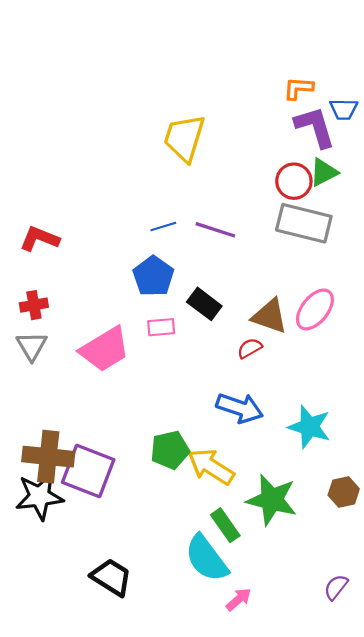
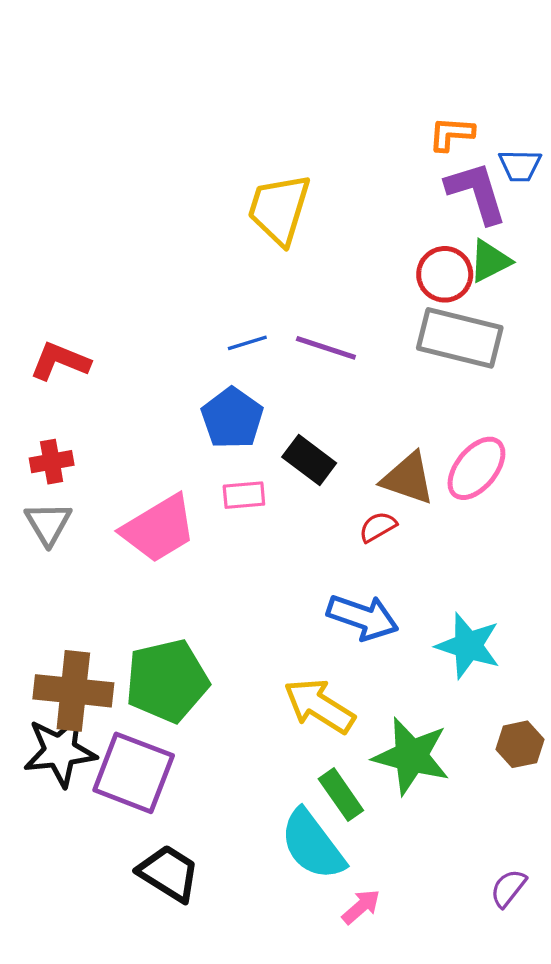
green pentagon: (170, 450) -> (167, 681), moved, size x1.4
purple square: (88, 471) -> (134, 773), moved

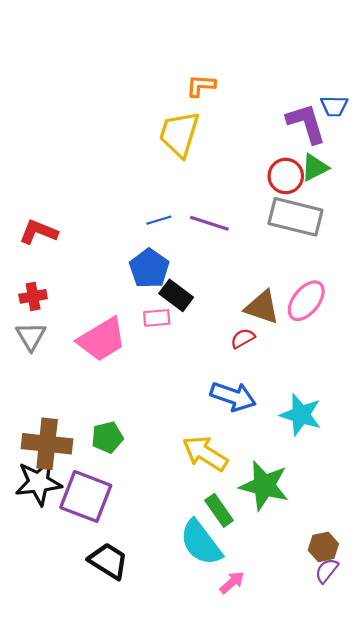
orange L-shape: (451, 134) -> (201, 86), moved
black rectangle: (309, 460) -> (176, 295), moved
green pentagon: (167, 681) -> (107, 437), size x0.6
brown hexagon: (520, 744) -> (323, 547), moved

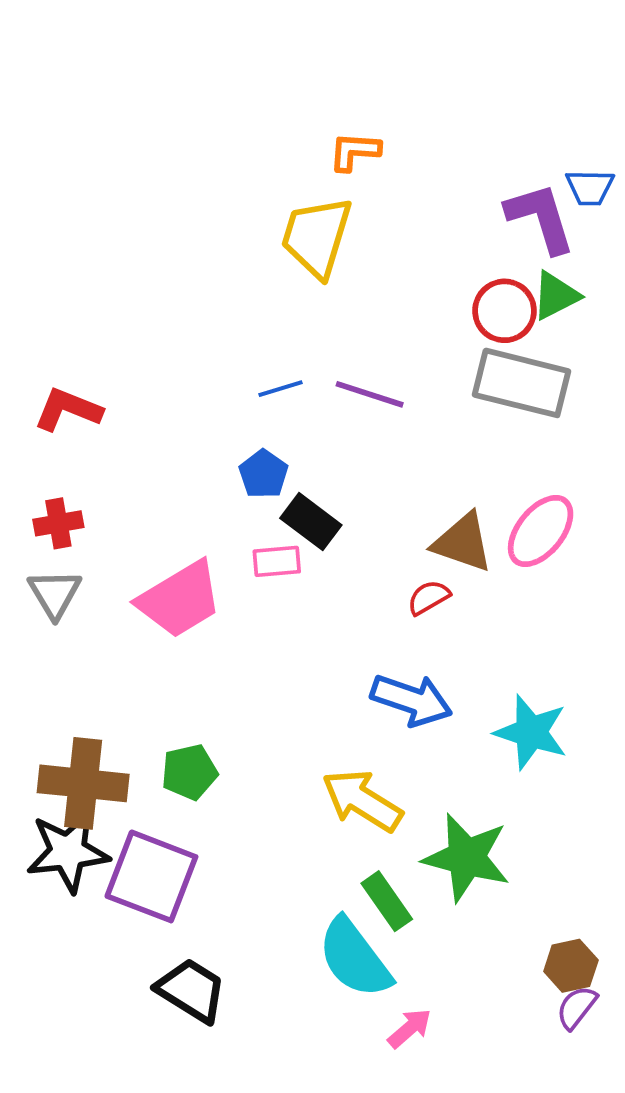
blue pentagon: (149, 268) -> (263, 474), size x0.7

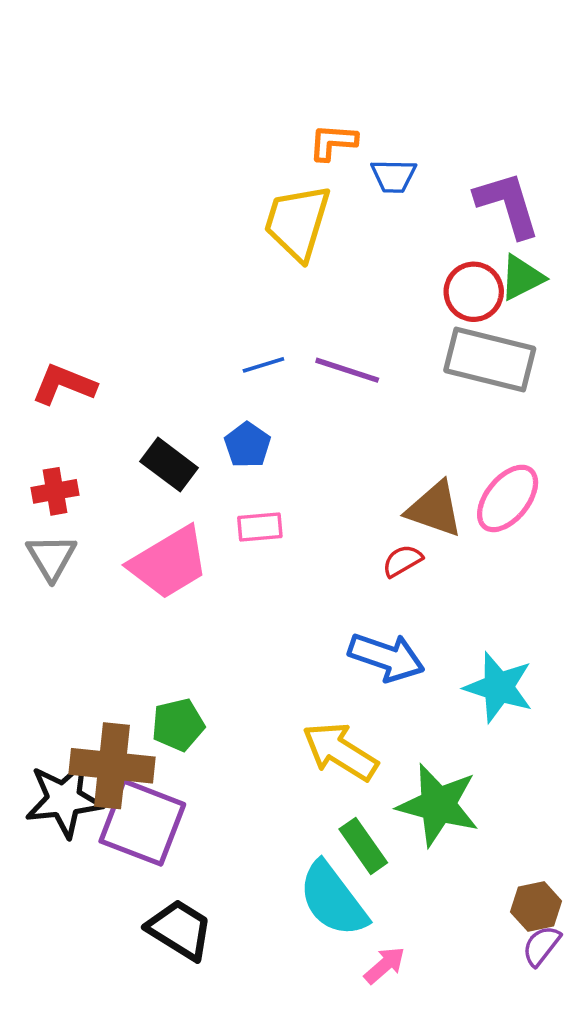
blue trapezoid: (590, 187) -> (394, 176), moved
black rectangle: (311, 522) -> (169, 465), moved
brown cross: (83, 783) -> (112, 766), moved

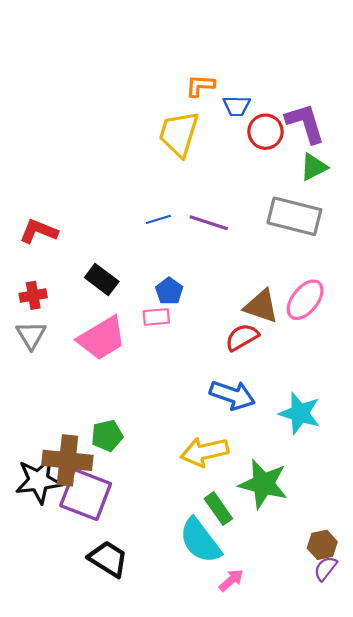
red circle: (474, 292) -> (266, 132), moved
blue pentagon: (247, 445) -> (169, 291), moved
red semicircle: (402, 561) -> (242, 337), size x1.4
yellow arrow: (340, 751) -> (204, 452), turned -45

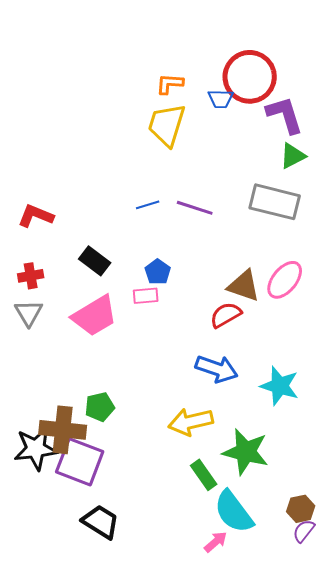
orange L-shape: (200, 86) -> (170, 84), moved
red circle: (266, 132) -> (250, 77), moved, size x1.6
cyan semicircle: (200, 541) -> (234, 512), moved

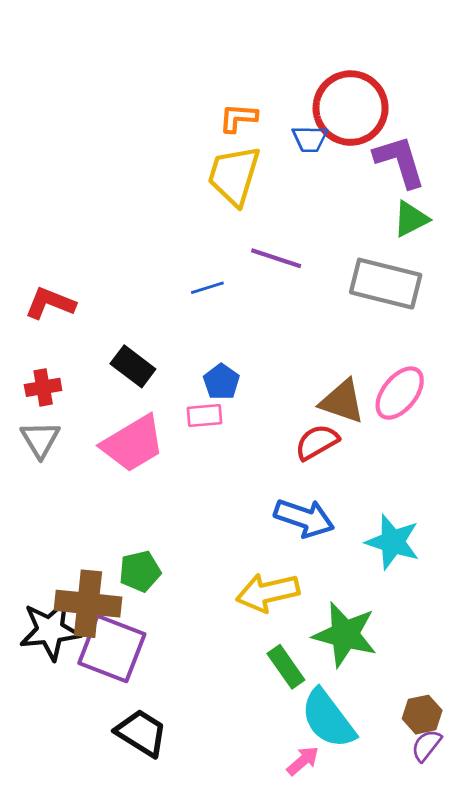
purple line: (195, 208) -> (276, 258), moved

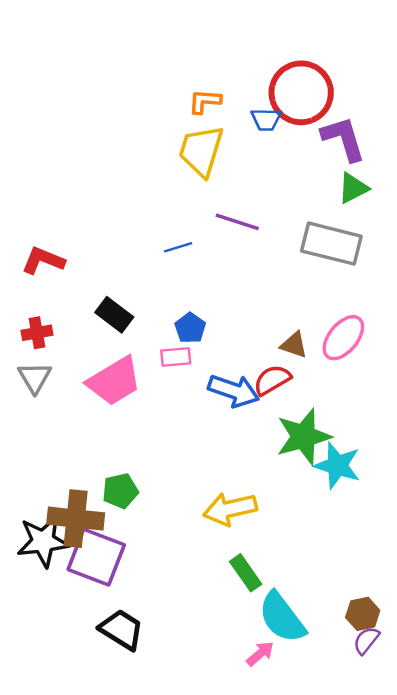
brown triangle: (342, 401) -> (294, 345), size x0.7
blue arrow: (304, 518) -> (234, 391), moved
green star: (345, 635) -> (304, 437), moved, turned -30

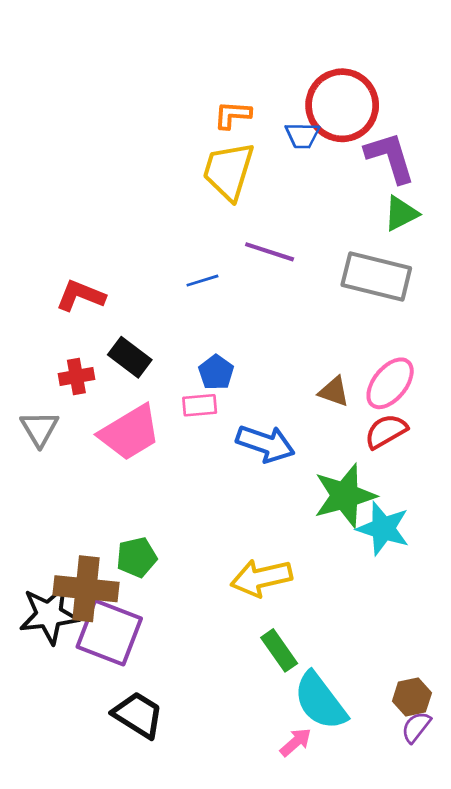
red L-shape: (43, 260) -> (81, 296), moved
red cross: (37, 333) -> (76, 376), moved
red semicircle: (272, 380) -> (386, 431), moved

